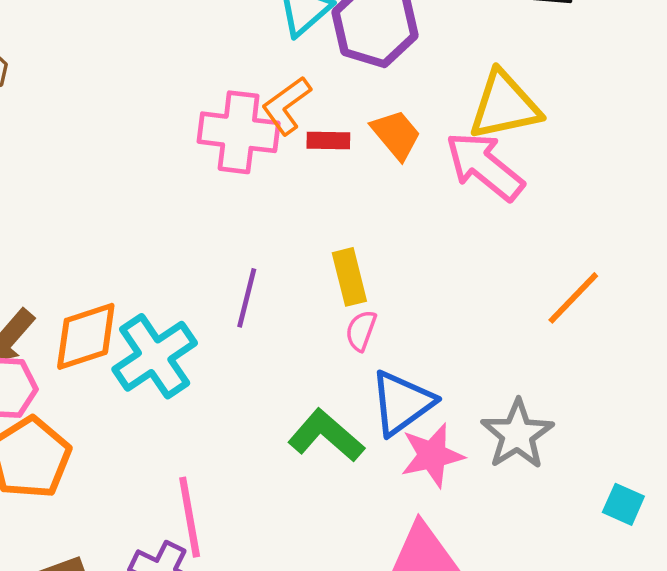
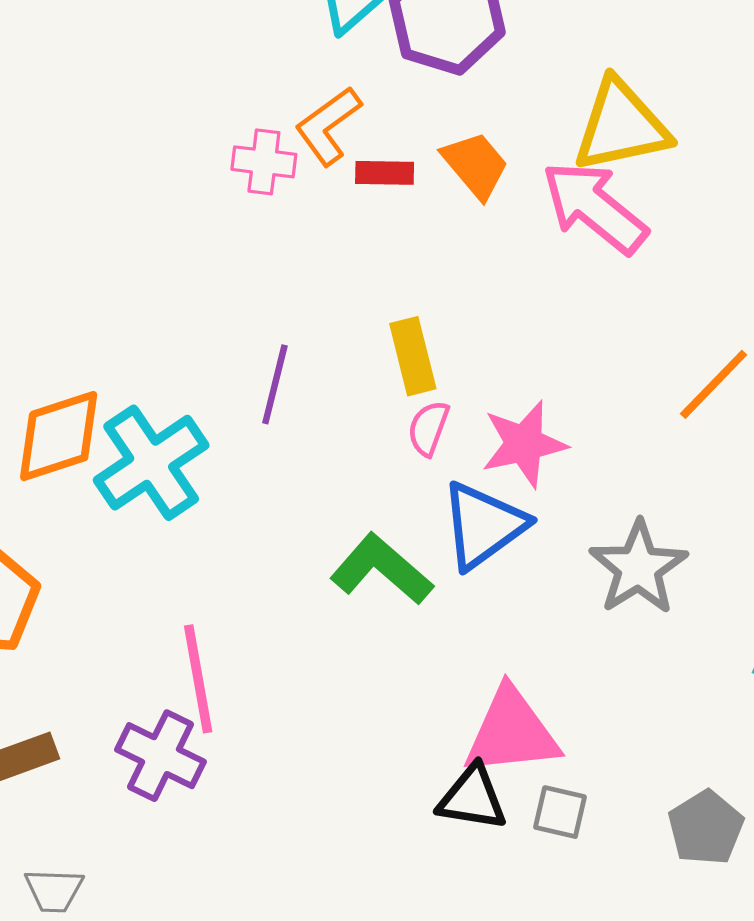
pink cross: (239, 132) -> (264, 162), size x0.6
pink star: (432, 455) -> (524, 444), moved

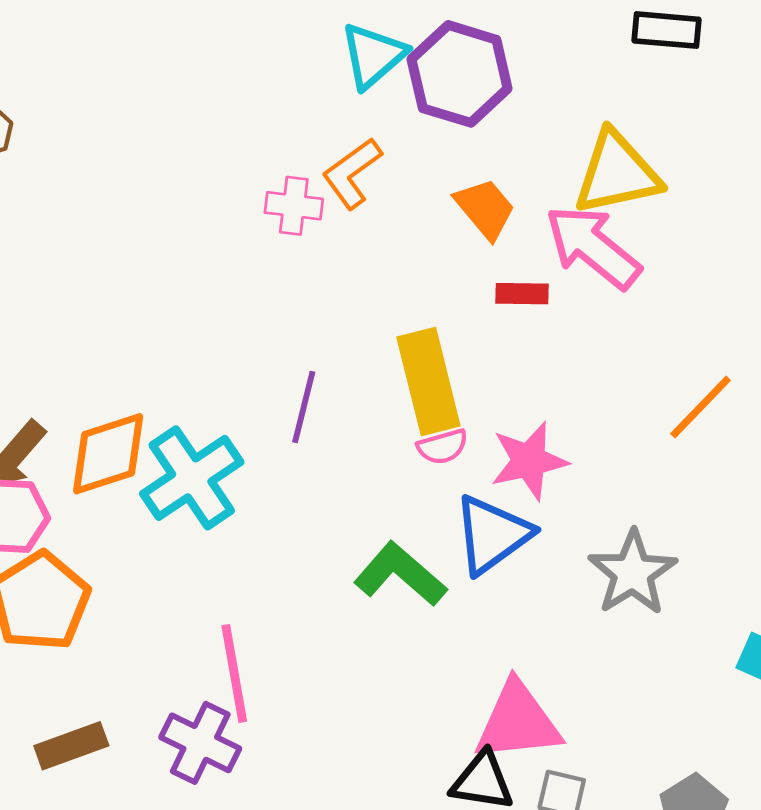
red rectangle: (385, 173) -> (522, 294), moved
yellow rectangle: (413, 356) -> (428, 381), size x1.5
pink semicircle: (428, 428) -> (443, 447), turned -126

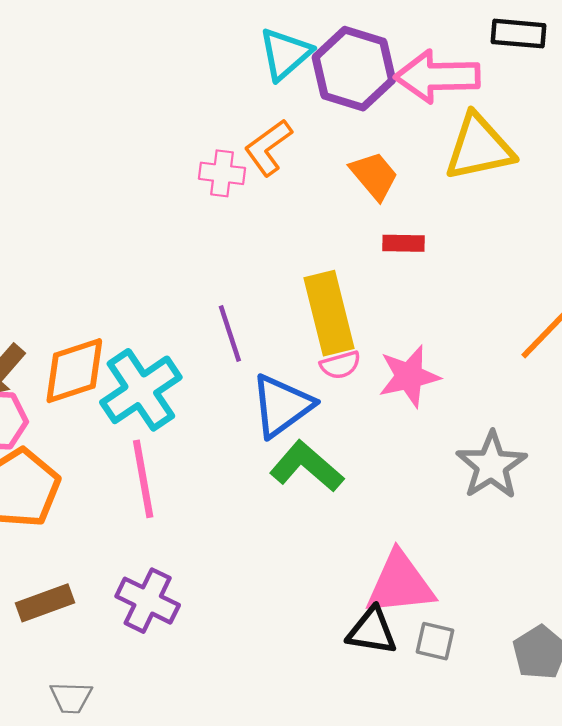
pink arrow: (593, 247) -> (437, 76), moved, turned -40
purple line: (304, 407) -> (230, 333), turned -32
blue triangle: (492, 535) -> (282, 406), moved
pink line: (234, 673) -> (143, 479), moved

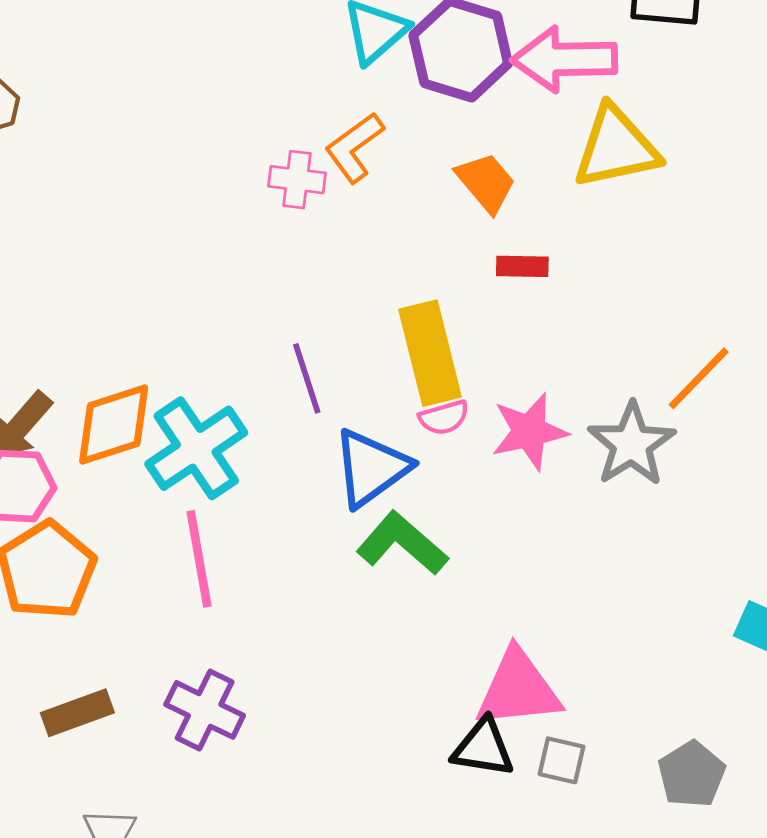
gray star: (491, 465) -> (631, 444), moved

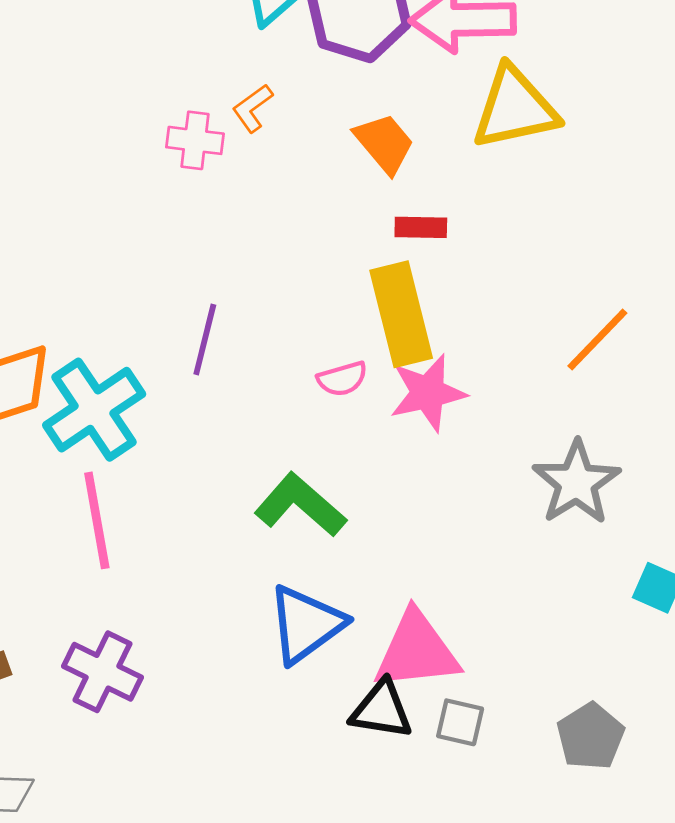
orange L-shape: (354, 147) -> (253, 108), size x0.7
yellow rectangle: (430, 353) -> (401, 314), moved
purple line: (307, 378) -> (205, 340), turned 32
gray star: (631, 444) -> (576, 483), moved
blue triangle: (371, 468) -> (306, 624), moved

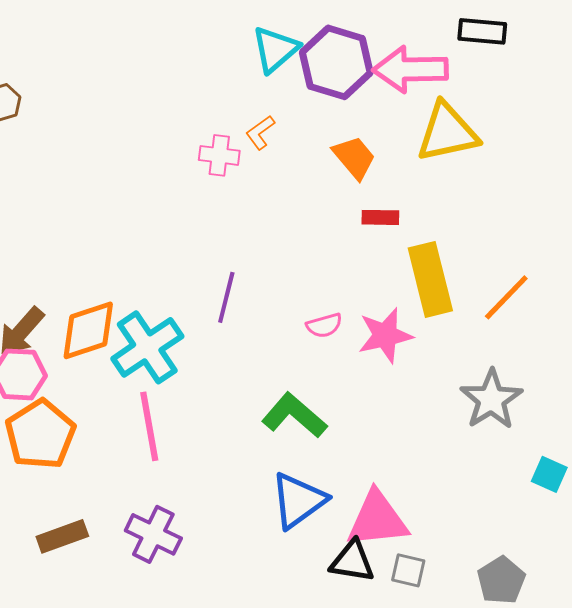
yellow rectangle: (401, 314) -> (430, 279), moved

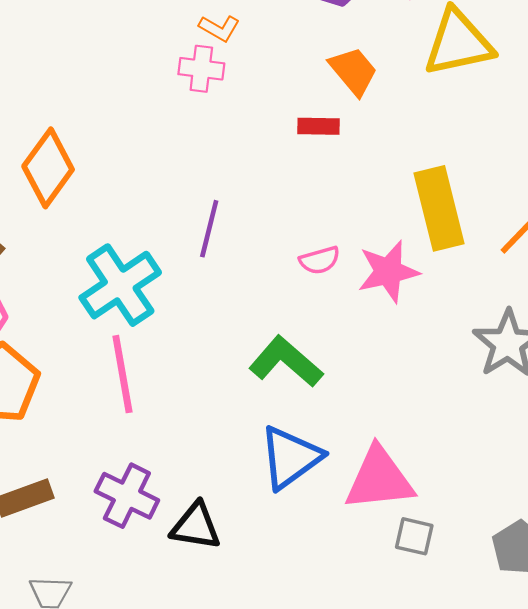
orange L-shape: (260, 132) -> (219, 28), moved, turned -114
red rectangle: (380, 217) -> (318, 126), moved
orange diamond: (88, 330) -> (48, 168), moved, turned -36
black triangle: (352, 561) -> (196, 526), moved

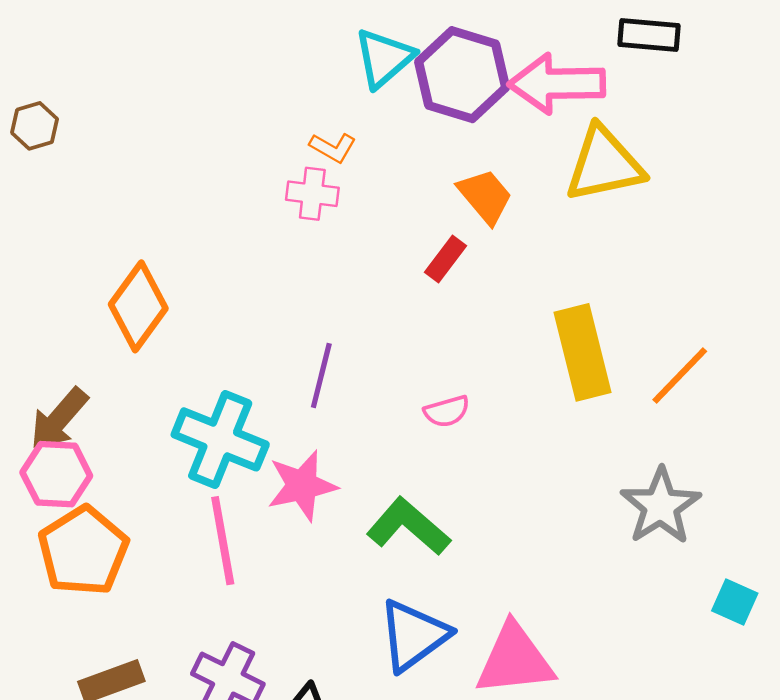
red rectangle: (318, 126) -> (445, 259), turned -54
pink star: (388, 272) -> (302, 486), moved
cyan cross: (120, 285) -> (220, 439), turned -34

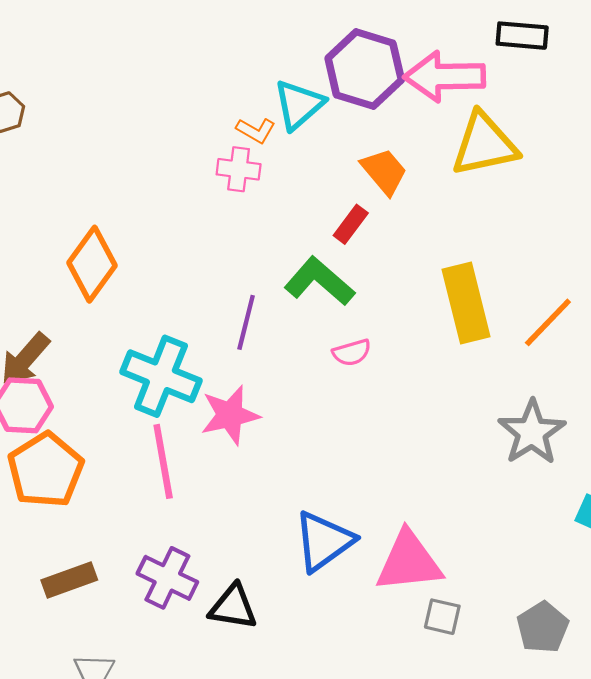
cyan triangle: (384, 58) -> (299, 105), moved
green L-shape: (408, 527) -> (319, 281), moved

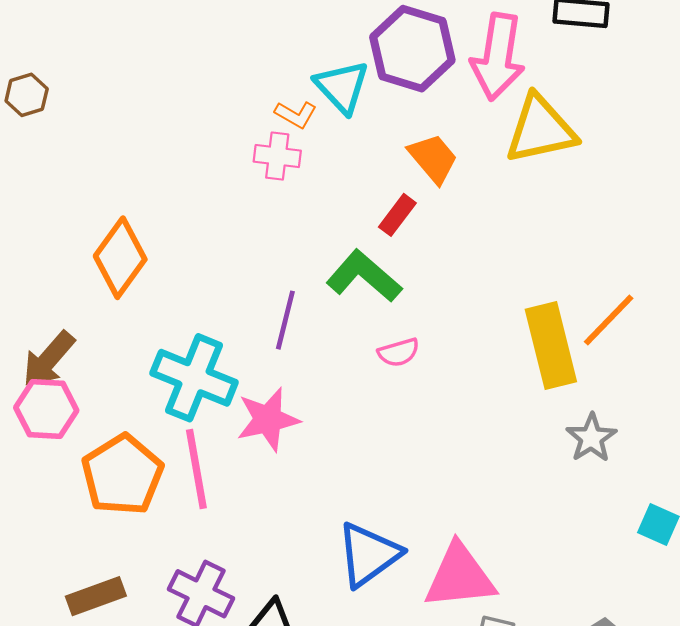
pink arrow: (444, 77) -> (498, 57), turned -80
cyan triangle: (299, 105) -> (342, 87), turned -32
yellow rectangle: (466, 303) -> (551, 345), moved
gray star: (532, 432) -> (591, 438), size x0.7
orange pentagon: (46, 470) -> (122, 475), moved

